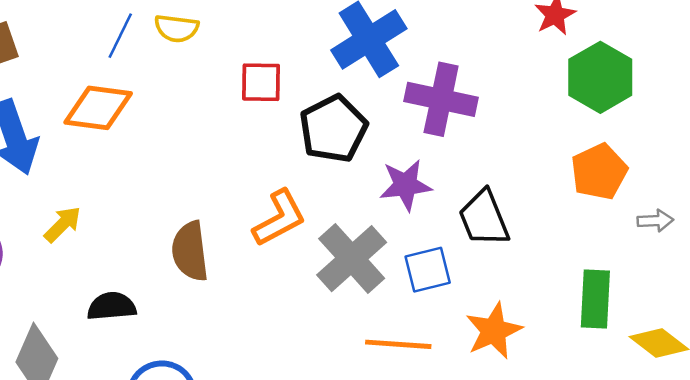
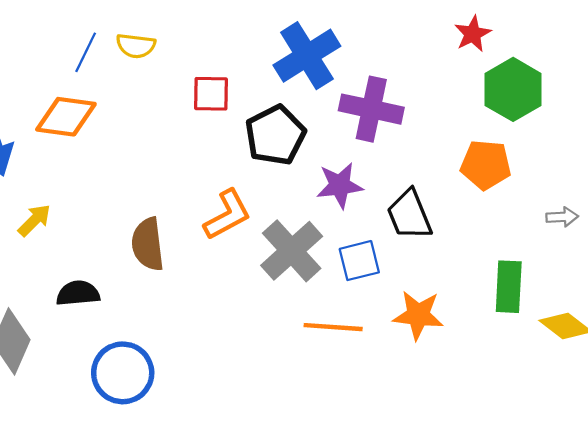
orange pentagon: (599, 172) -> (486, 165), moved, turned 30
orange star: (494, 331) -> (418, 315), turned 30

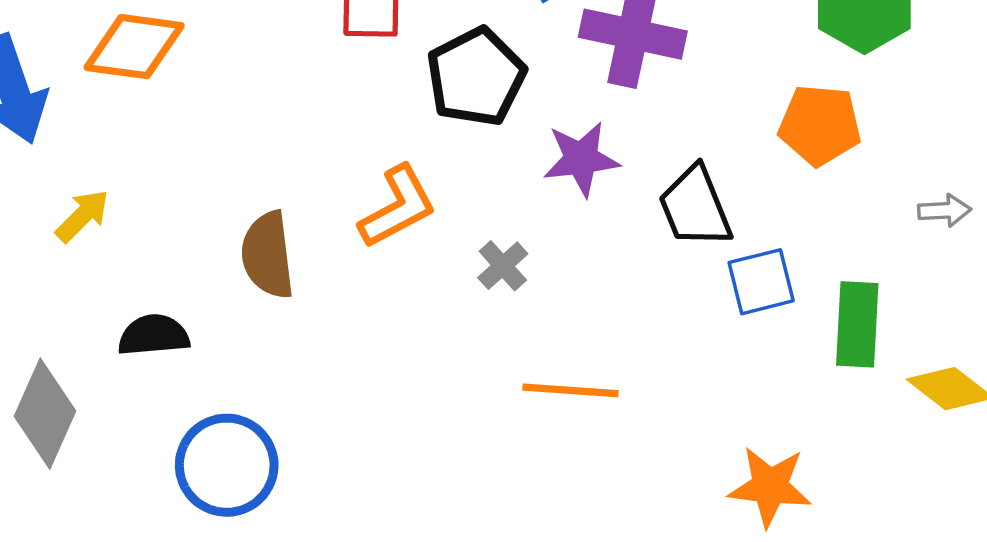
gray cross: (292, 251) -> (503, 266), size x0.5
blue square: (359, 261) -> (761, 282), moved
orange star: (418, 315) -> (770, 487), moved

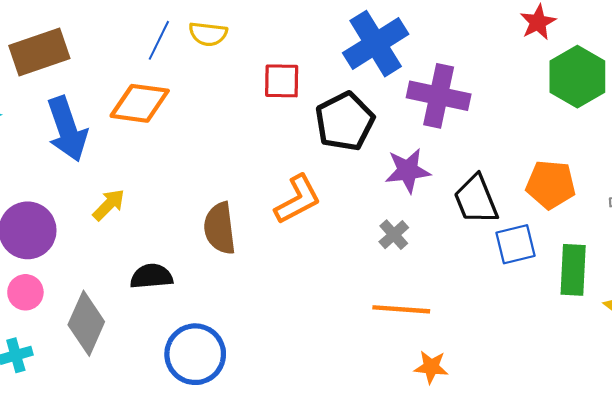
orange pentagon: (820, 125) -> (551, 184), moved
gray cross: (503, 266) -> (394, 235), moved
orange star: (770, 487) -> (431, 367), moved, size x0.7

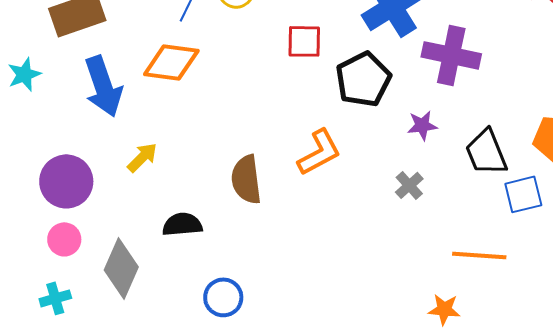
purple star: (408, 171) -> (422, 125), size x0.7
orange line: (401, 309) -> (479, 255), moved
blue circle: (195, 354) -> (223, 297), size x0.7

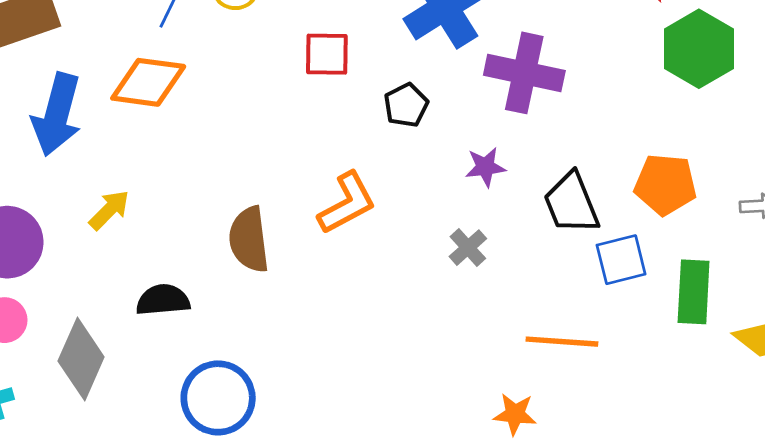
black pentagon: (363, 79) -> (406, 105), size x0.6
blue arrow: (103, 86) -> (57, 115), turned 34
blue circle: (223, 297) -> (218, 398), size x1.4

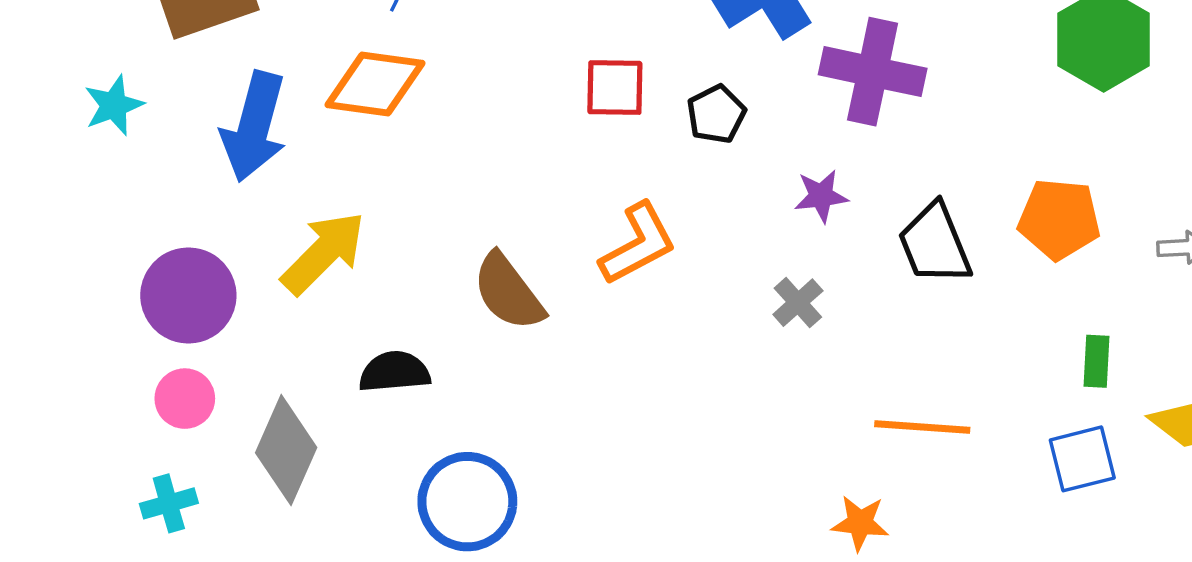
red square: (327, 54) -> (615, 88), moved
yellow arrow: (109, 210) -> (323, 253), size x1.6
brown semicircle: (249, 239) -> (508, 292), turned -30
blue square: (621, 260) -> (1082, 459), moved
green rectangle: (694, 292) -> (1096, 361), size x0.6

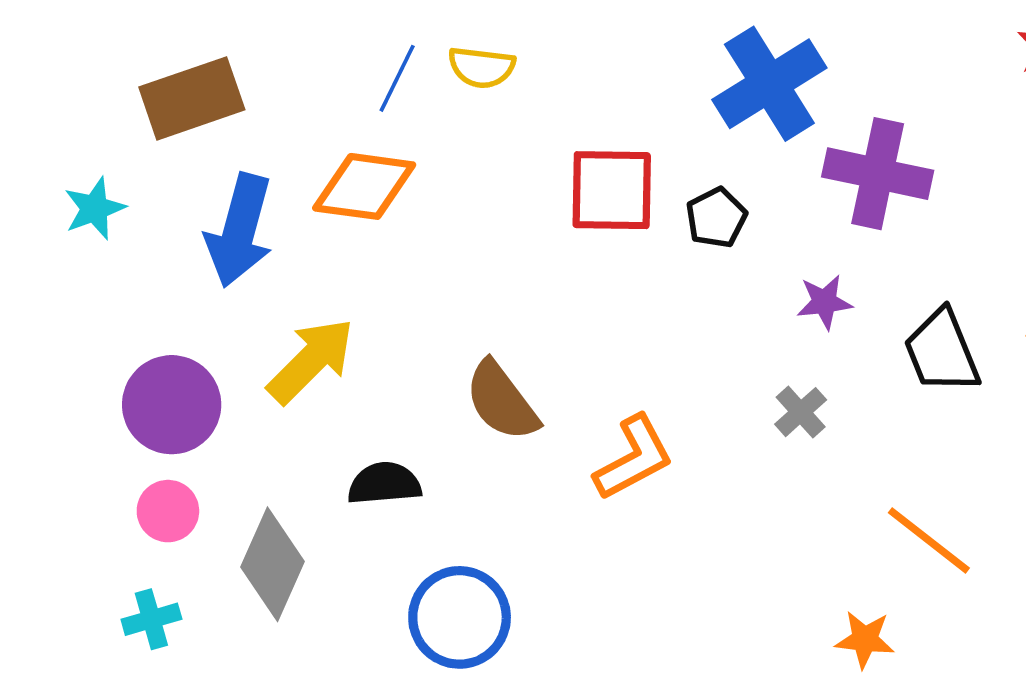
red square: (615, 88) -> (612, 190), size x1.4
orange L-shape: (638, 244) -> (634, 458), moved
orange line: (922, 427) -> (929, 540), turned 34

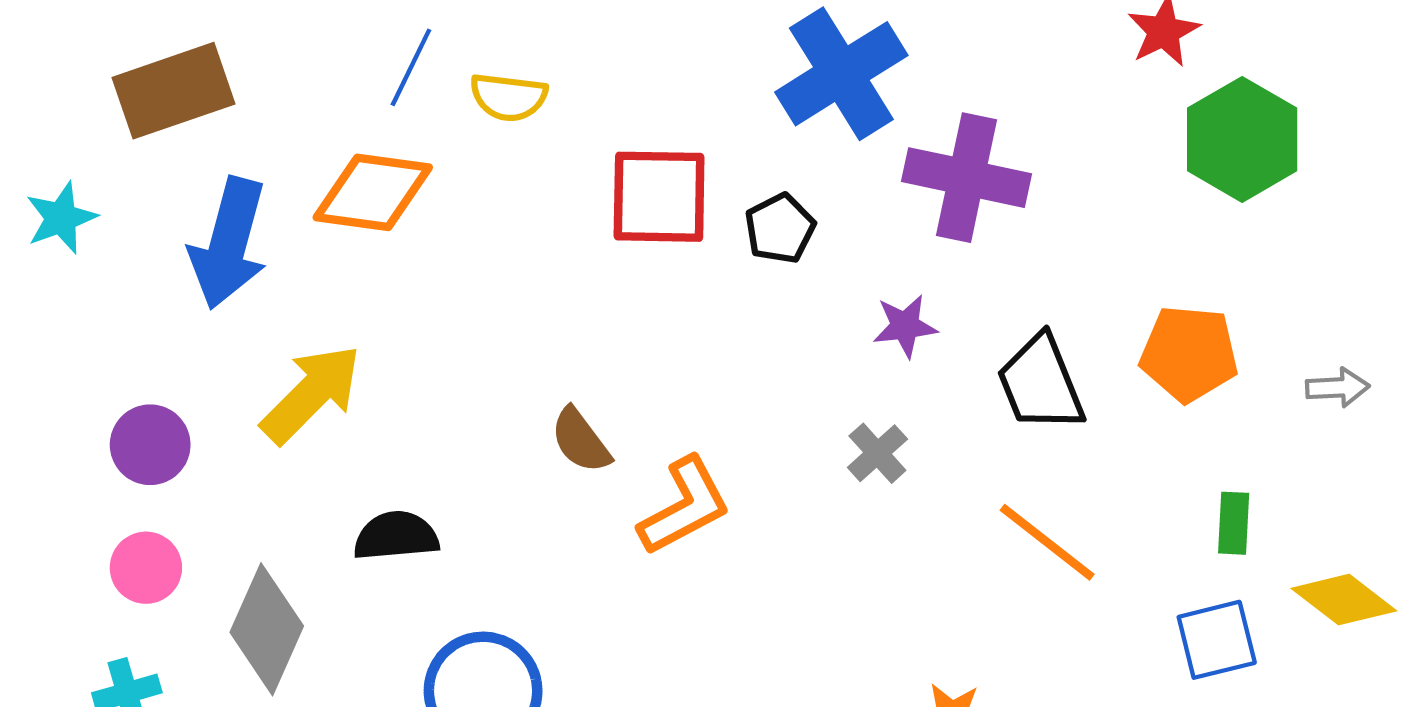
yellow semicircle: (482, 67) -> (508, 97), moved
brown semicircle: (502, 401) -> (581, 441), moved, size x0.7
purple circle: (172, 405) -> (150, 445), size x0.7
orange line: (929, 540) -> (1047, 542), moved

